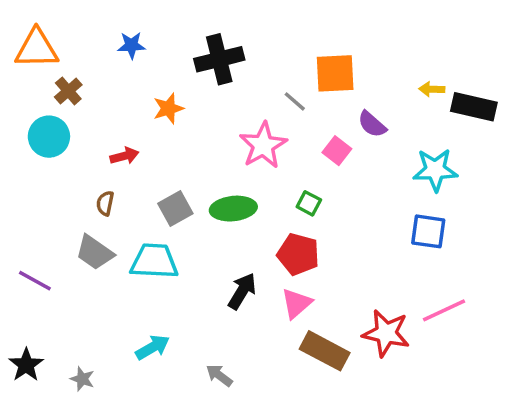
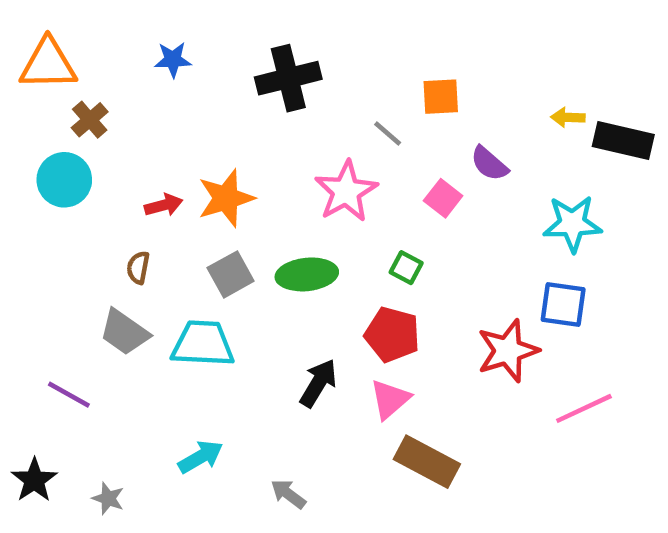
orange square: (335, 73) -> (441, 97), size x0.7
orange star: (168, 108) -> (226, 198), moved, size x1.4
purple line: (35, 281) -> (69, 395), moved
red star: (386, 333) -> (508, 351), moved, turned -30

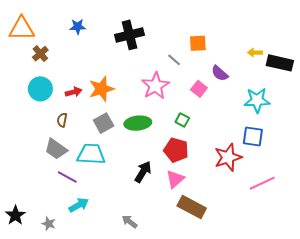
cyan circle: (64, 180) -> (40, 89), moved
purple line: (69, 395) -> (67, 177), moved
cyan arrow: (201, 457) -> (79, 205), moved

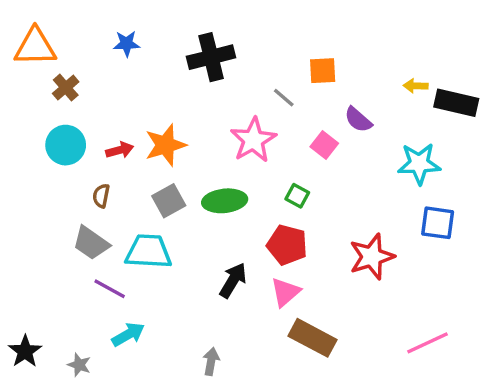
blue square: (253, 137) -> (438, 223), moved
pink line: (262, 183) -> (427, 343), moved
gray arrow: (129, 222) -> (211, 361), turned 63

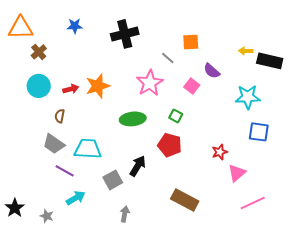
gray square: (169, 201) -> (113, 180), moved
red star: (372, 257) -> (220, 152), size x0.6
pink triangle: (285, 292) -> (237, 173), moved

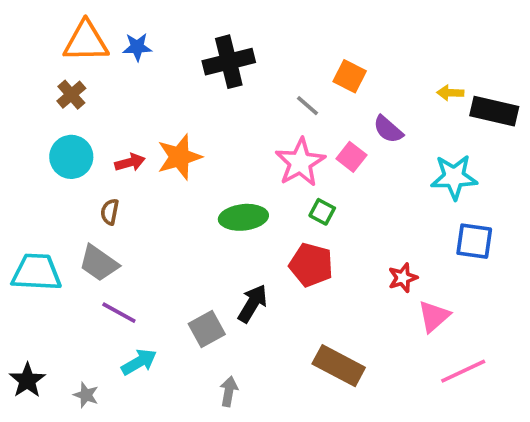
orange triangle: (21, 28) -> (86, 42), moved
orange square: (191, 42) -> (350, 76), turned 30
pink star: (150, 83) -> (300, 162), moved
cyan trapezoid: (88, 149) -> (36, 272), moved

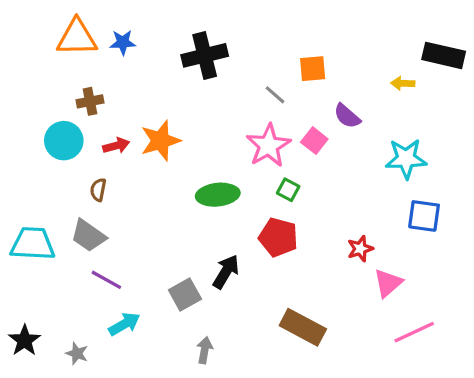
orange square: (350, 76) -> (313, 69), turned -32
brown cross: (71, 95) -> (90, 101), moved, turned 30
black rectangle: (494, 111) -> (444, 55), moved

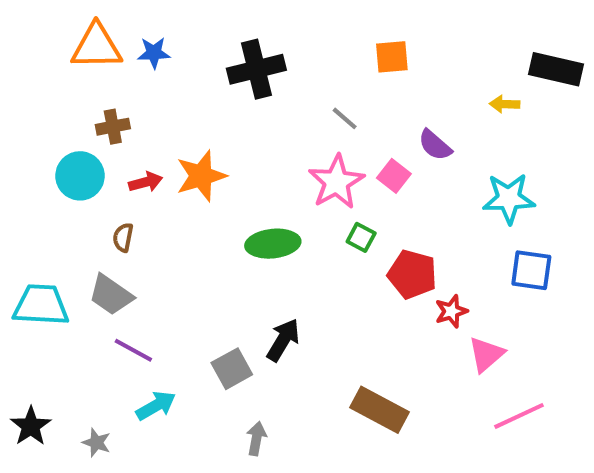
orange square: (313, 69) -> (392, 57), moved
red pentagon: (278, 237) -> (412, 274), moved

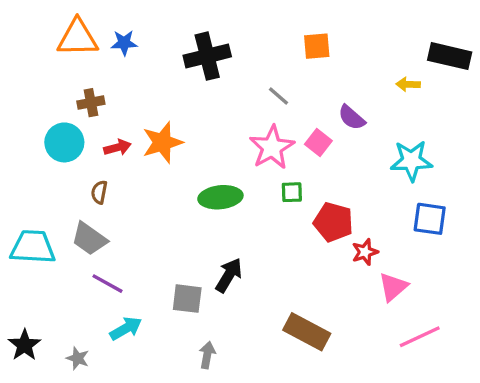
green square: (361, 237) -> (292, 192), turned -30
gray square: (232, 369) -> (187, 299), turned 36

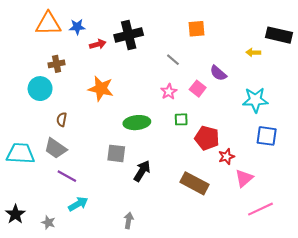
orange star: (162, 142) -> (101, 89), turned 30
red arrow: (117, 147) -> (98, 44), moved
pink star: (272, 147) -> (169, 92), size x0.6
gray square: (187, 299) -> (116, 153), moved
brown rectangle: (307, 332) -> (195, 183), moved

